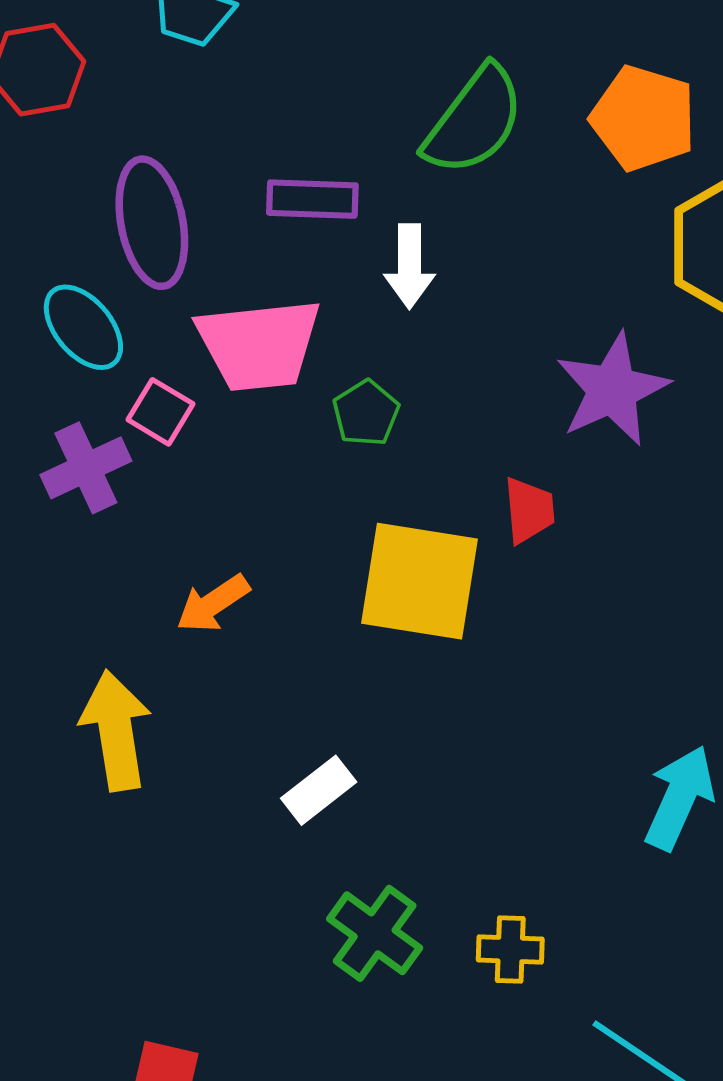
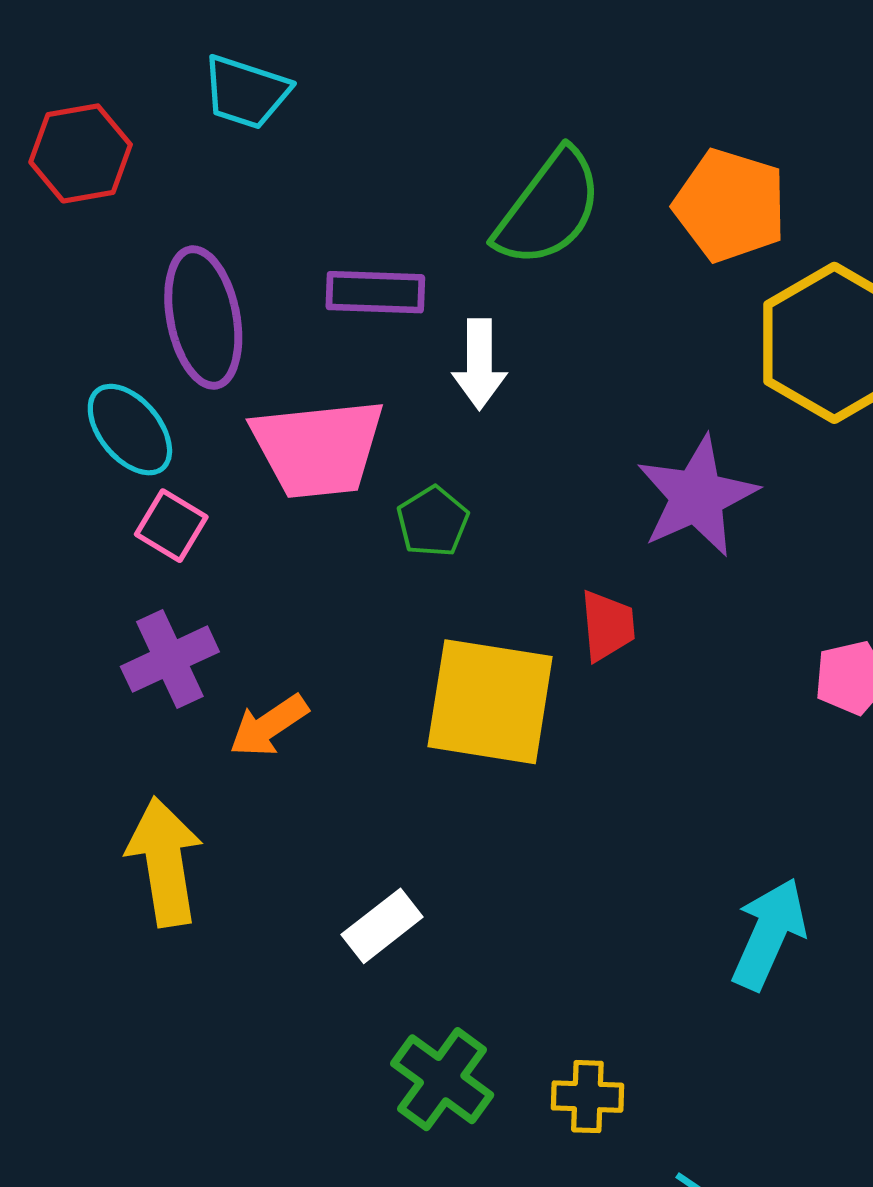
pink square: (161, 412) -> (171, 526), moved
purple cross: (86, 468) -> (170, 659), moved

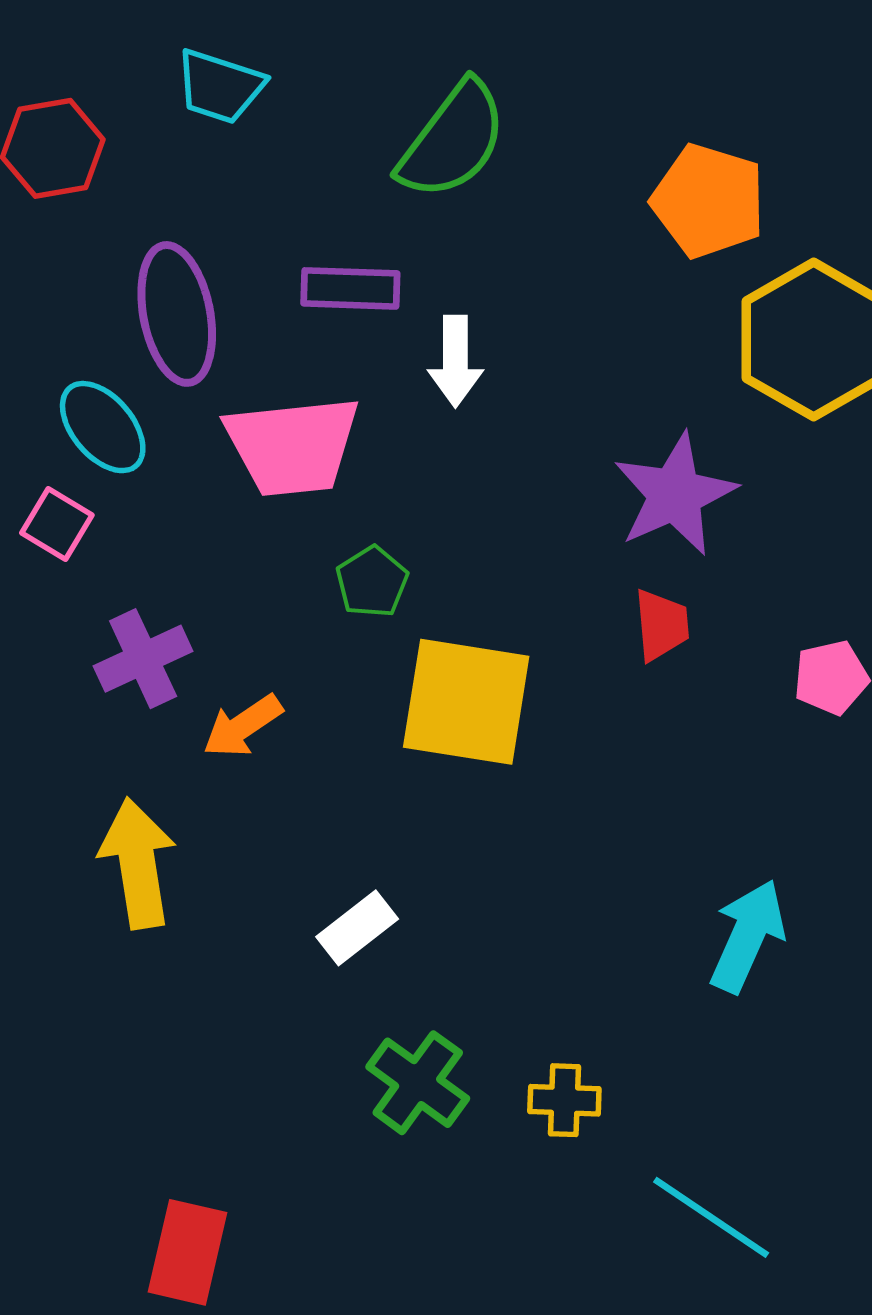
green semicircle: (549, 208) -> (453, 140), moved
green pentagon: (433, 522) -> (372, 582), moved
pink square: (171, 526) -> (57, 524), moved
red trapezoid: (607, 626) -> (661, 625), moved

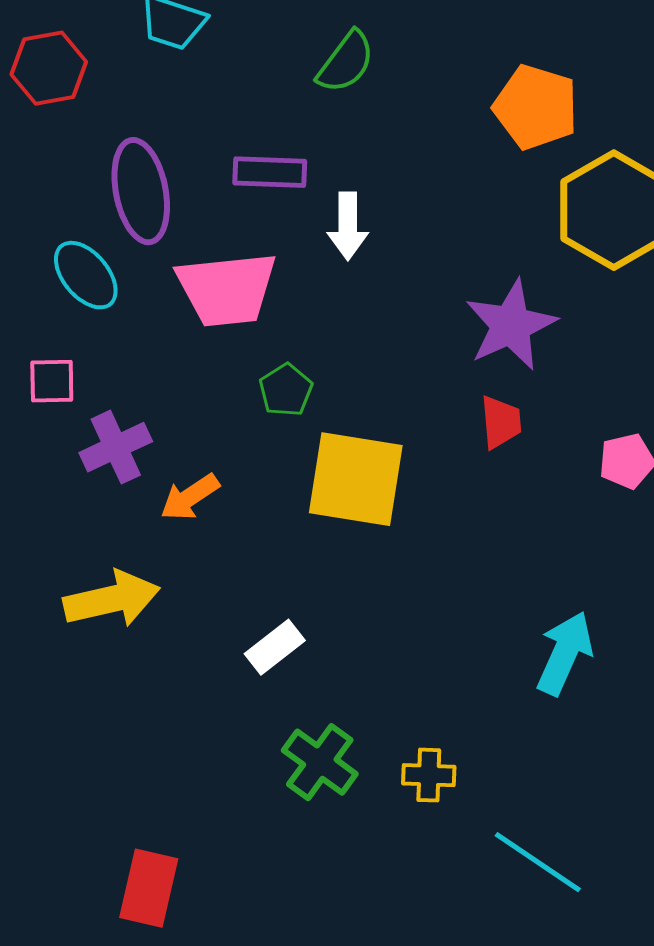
green semicircle: (453, 140) -> (346, 62), size x0.7
pink square: (57, 524) -> (52, 381), moved, turned -32
yellow arrow: (138, 863) -> (112, 599), turned 86

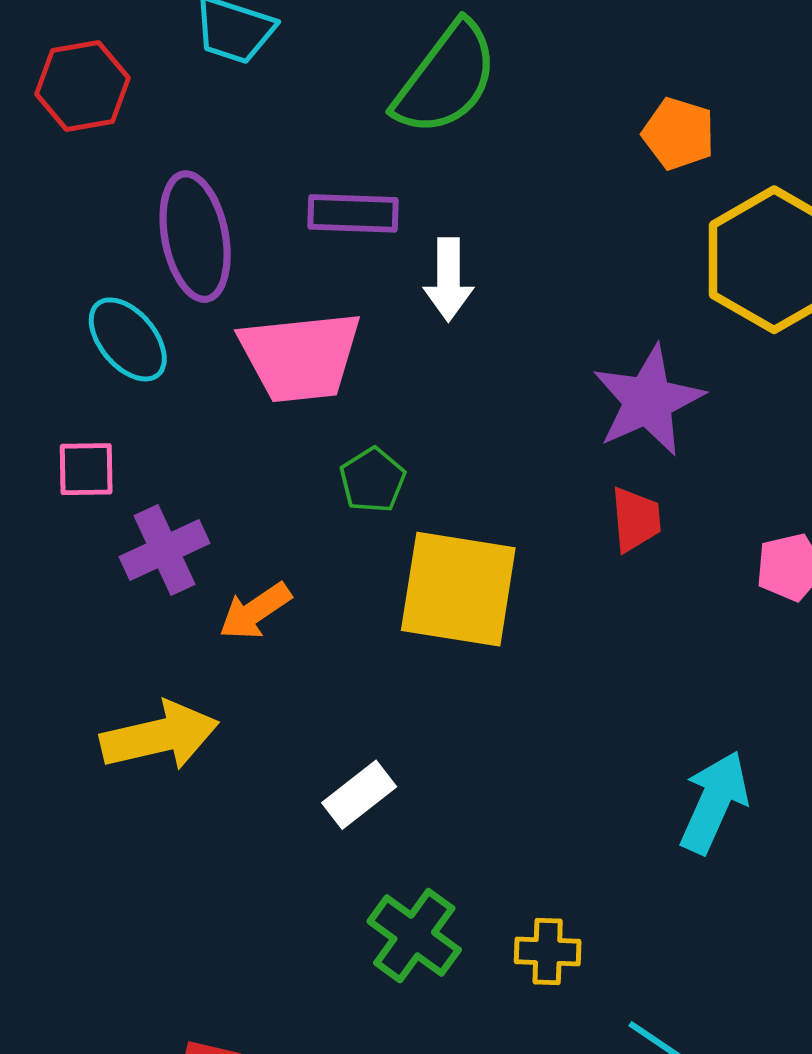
green semicircle: (346, 62) -> (446, 79), size x1.5
orange pentagon: (536, 107) -> (679, 134), size x0.7

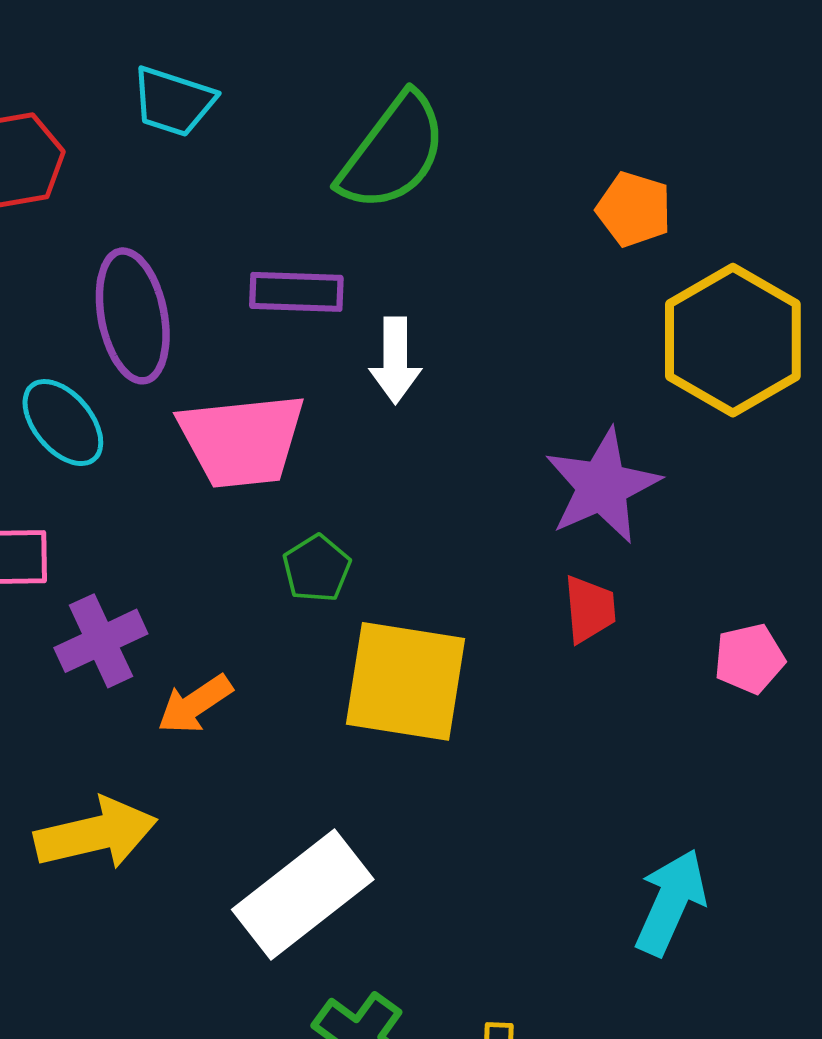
white rectangle: (359, 795) -> (303, 895), size x1.8

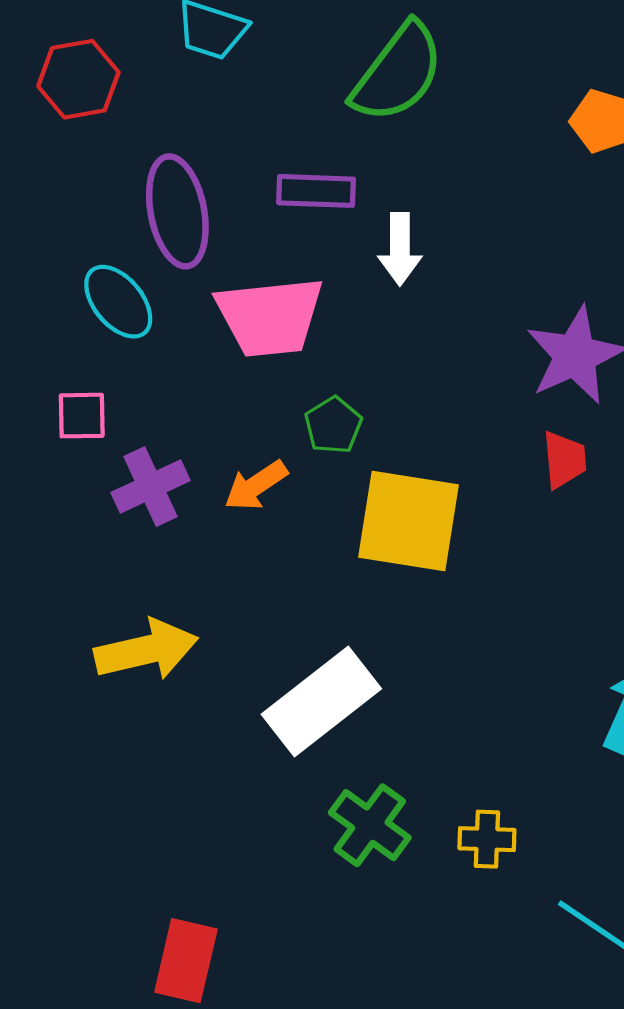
orange arrow: (195, 704) -> (256, 485), moved

